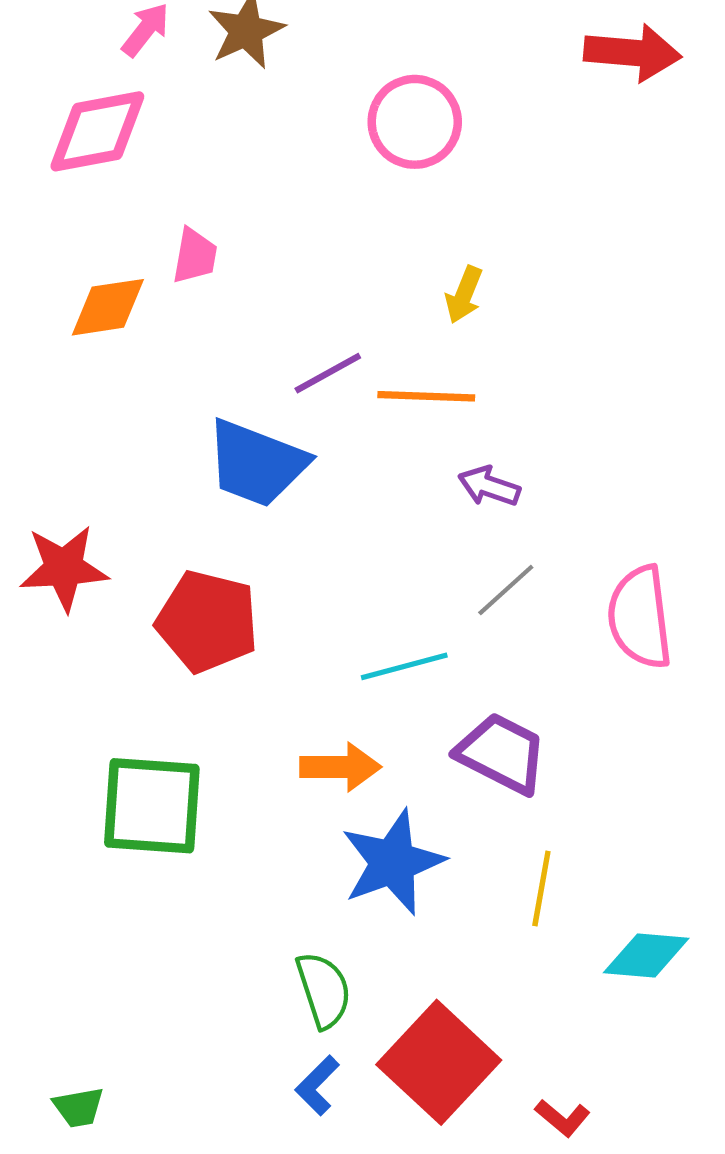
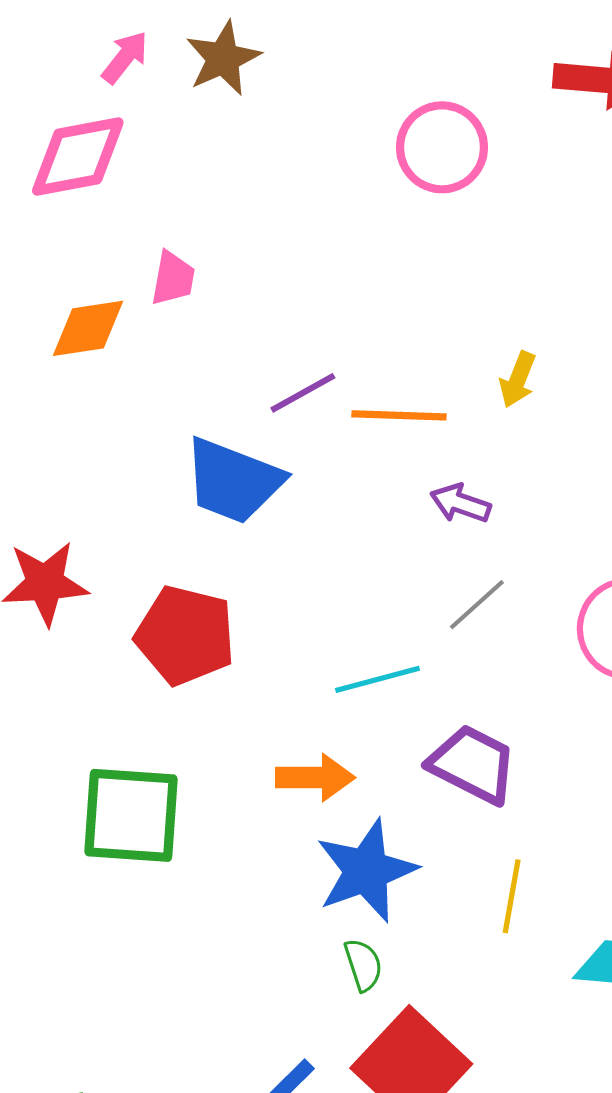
pink circle: (415, 122) -> (442, 147), moved
yellow arrow: (464, 295) -> (518, 380), moved
green semicircle: (324, 990) -> (363, 965), moved, size x0.7

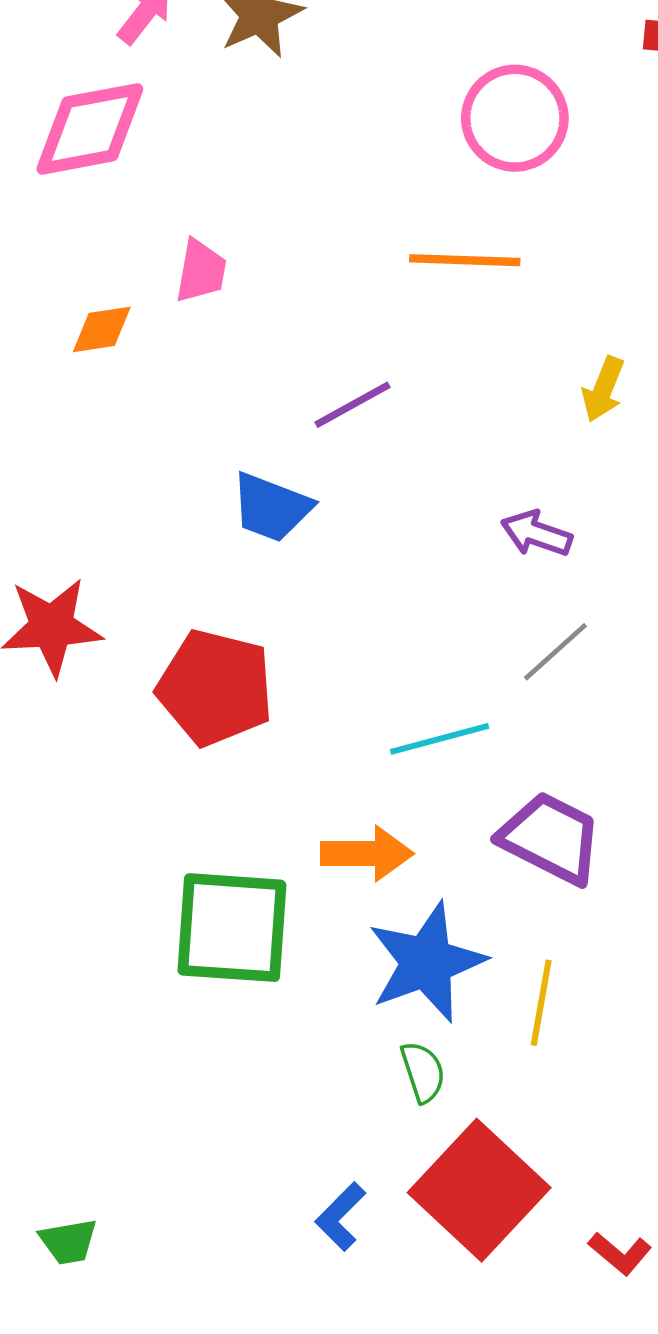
orange diamond: (88, 328) -> (102, 329), size x0.7
orange line: (399, 415) -> (465, 260), moved
blue trapezoid: (233, 481) -> (271, 507), size x0.7
green square: (131, 815) -> (232, 928), moved
yellow line: (512, 896) -> (541, 1003), moved

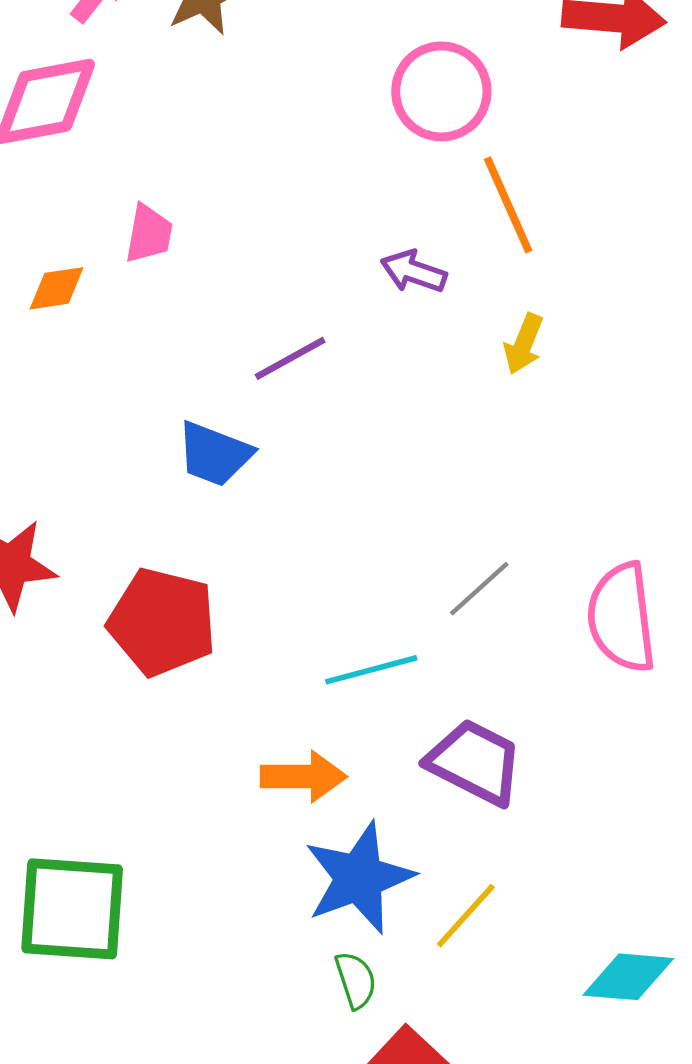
orange line: (465, 260) -> (508, 205), moved, turned 64
purple arrow: (536, 534) -> (414, 272), moved
green square: (232, 928) -> (72, 909), moved
yellow line: (541, 1003) -> (466, 916), turned 32

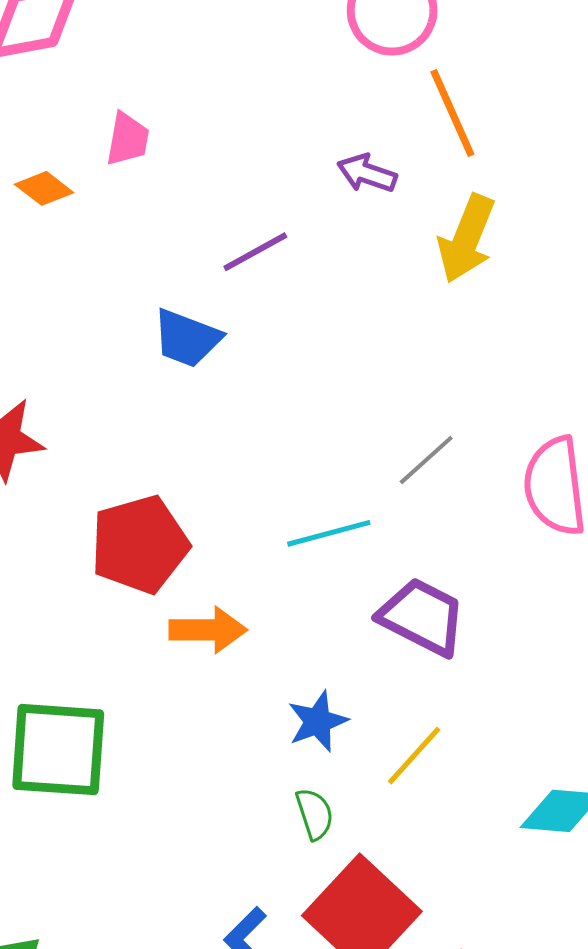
orange diamond: (57, 288) -> (44, 188), turned 46
yellow arrow: (524, 344) -> (466, 239), size x1.6
red pentagon: (162, 622) -> (140, 544), moved, turned -30
orange arrow: (303, 777) -> (208, 630), moved
blue star: (359, 878) -> (318, 721), size x0.6

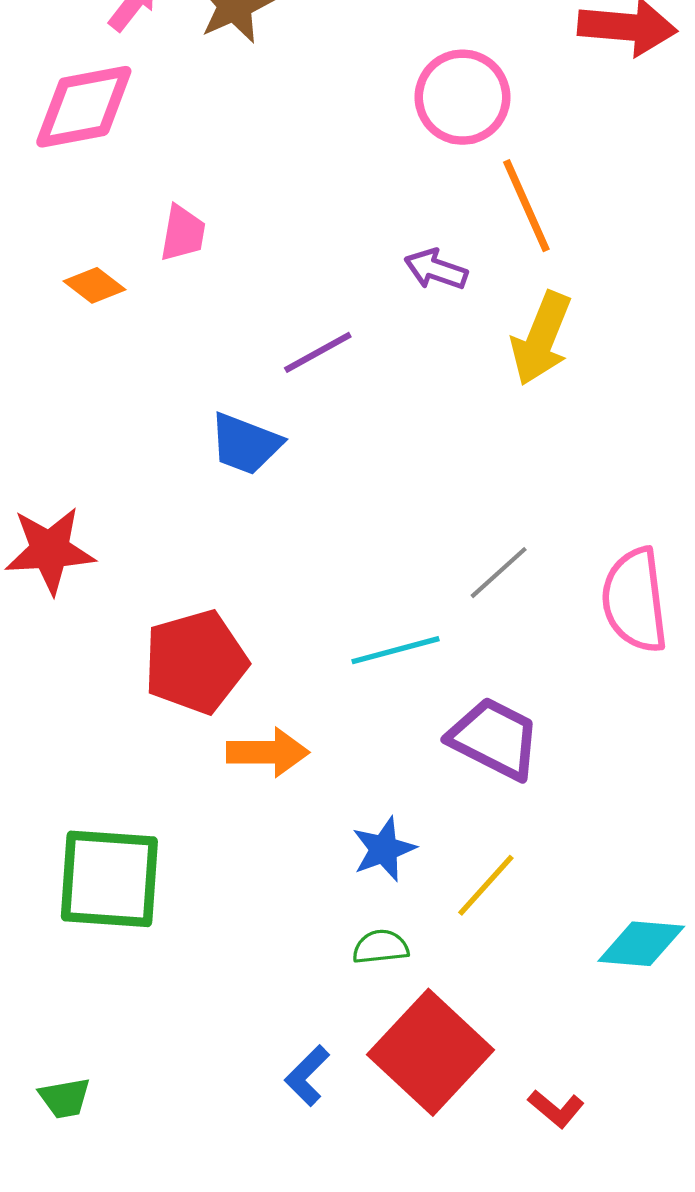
green semicircle: (315, 814) -> (381, 947), turned -78

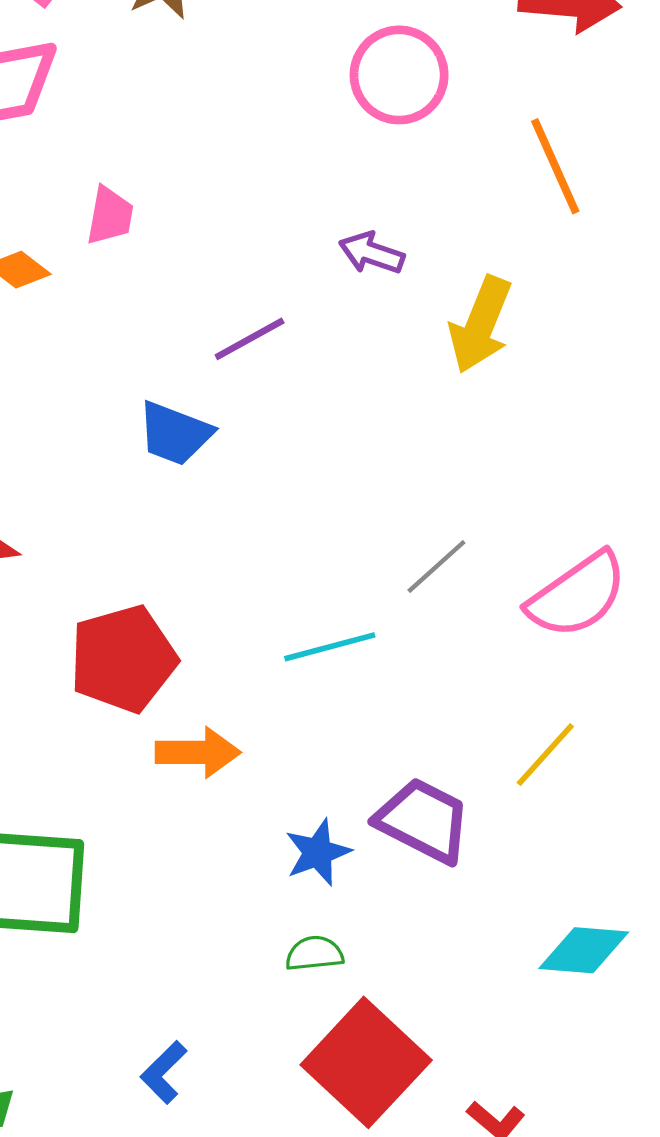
orange line: (526, 206) -> (555, 166), moved
pink semicircle: (635, 600) -> (577, 595), turned -118
purple trapezoid: (494, 738) -> (423, 821), moved
yellow line: (486, 885) -> (545, 755), moved
blue L-shape: (307, 1076) -> (164, 1072), moved

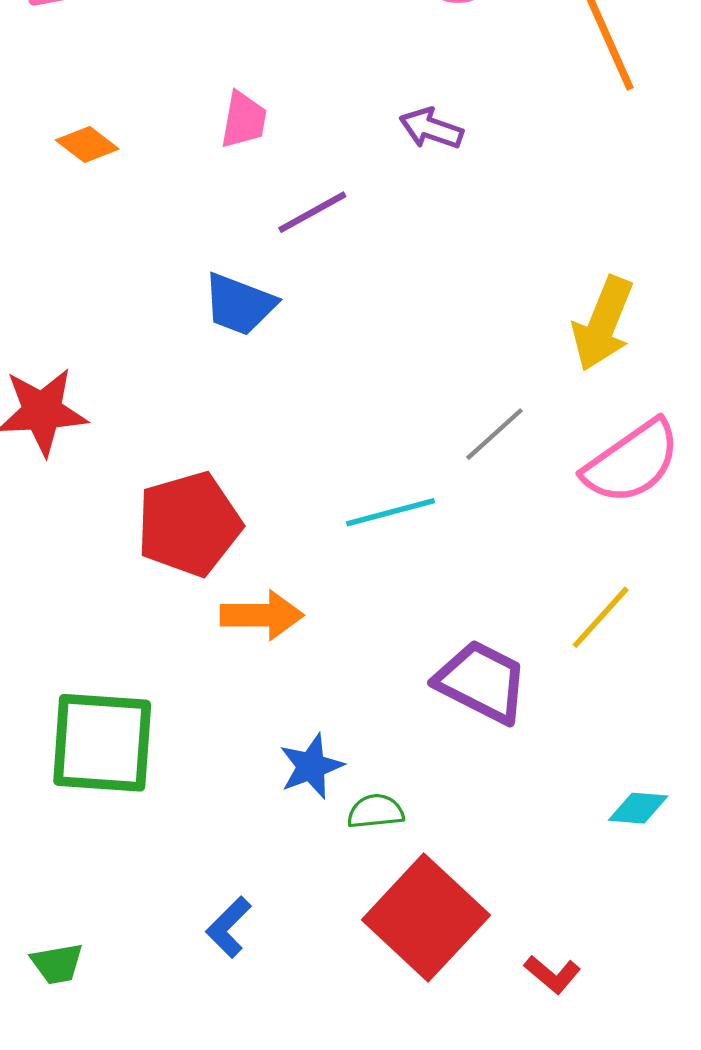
pink trapezoid: (110, 216) -> (244, 120), moved
yellow arrow: (480, 325) -> (603, 324), moved
blue star: (318, 852) -> (311, 766), moved
cyan diamond: (584, 950) -> (638, 808), size x0.7

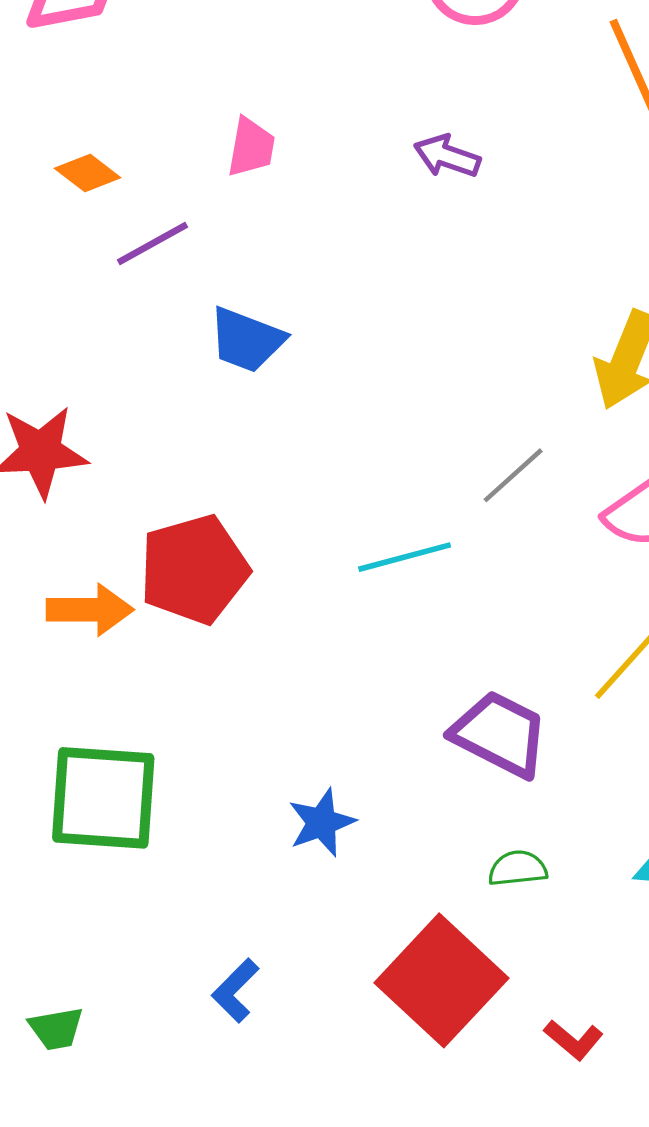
purple line: (312, 212) -> (153, 244), moved
orange arrow: (262, 615) -> (90, 610), moved
green semicircle: (376, 811) -> (518, 868), moved

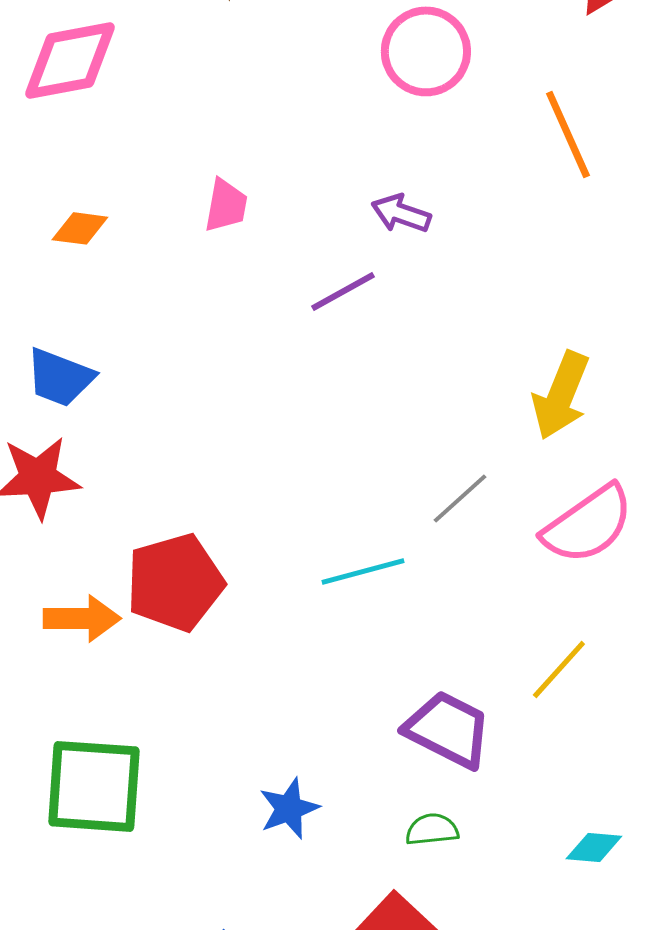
orange diamond: (88, 173) -> (80, 228), turned -30
purple line: (153, 244) -> (343, 291), moved
blue trapezoid: (247, 340) -> (60, 377), moved
green semicircle: (518, 868) -> (432, 829), moved

